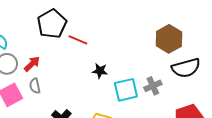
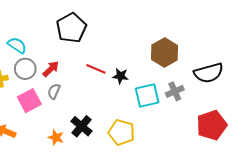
brown hexagon: (169, 39) -> (165, 52), moved
red line: (78, 40) -> (96, 69), moved
gray semicircle: (35, 86) -> (54, 91), turned 35

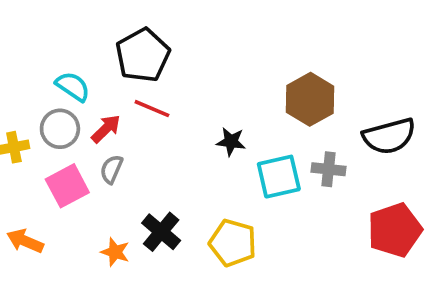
cyan semicircle: (17, 45) -> (73, 86), moved
red line: (96, 69) -> (152, 109), moved
gray cross: (175, 91) -> (328, 169), turned 30

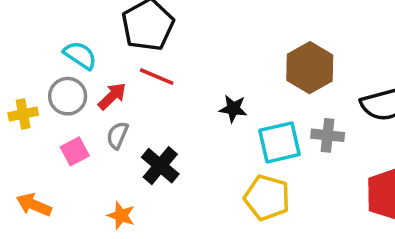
pink square: (67, 186) -> (75, 151), size x0.7
black cross: (161, 232) -> (160, 166), moved
yellow pentagon: (233, 243) -> (267, 198), moved

